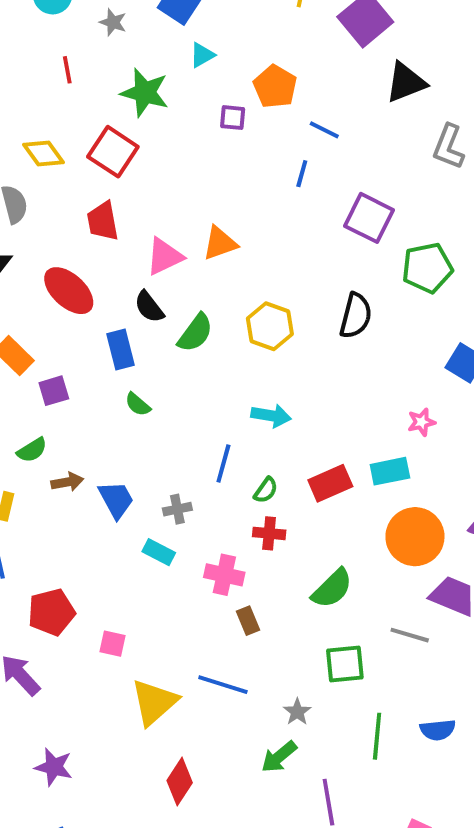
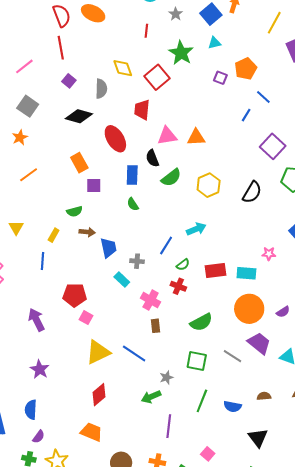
cyan arrow: (271, 416) -> (196, 229), turned -48
red pentagon: (51, 612) -> (75, 295), moved

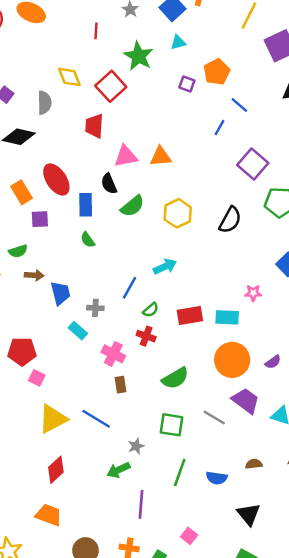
red ellipse: (115, 139) -> (56, 179), moved

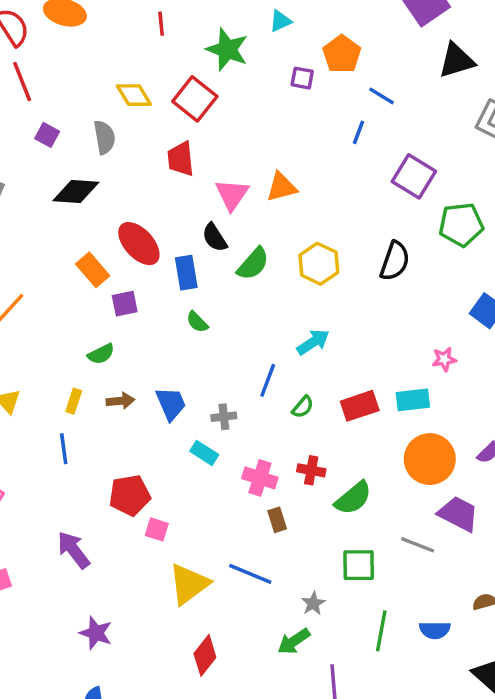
pink triangle: (126, 156) -> (232, 195), turned -35
brown arrow: (34, 275) -> (120, 401), moved
red cross: (146, 336) -> (311, 470), moved

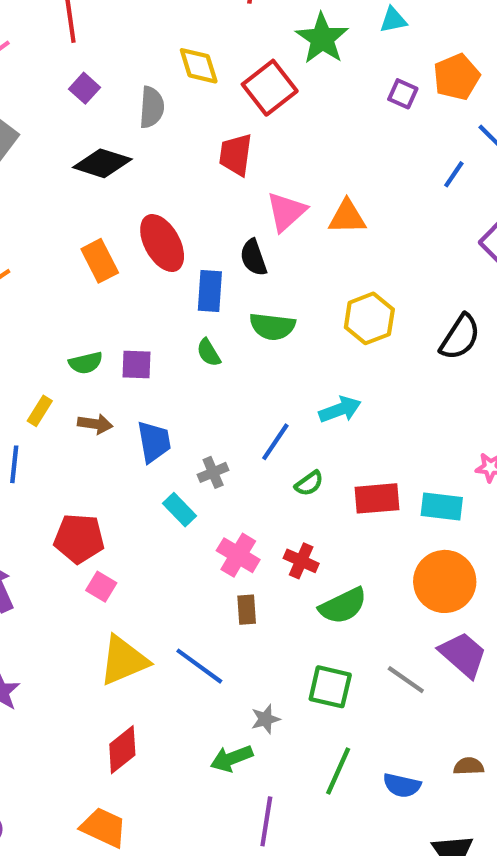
green semicircle: (253, 264) -> (272, 326), moved, turned 42
purple square: (125, 304) -> (136, 365), moved
gray cross: (224, 417) -> (213, 472), turned -30

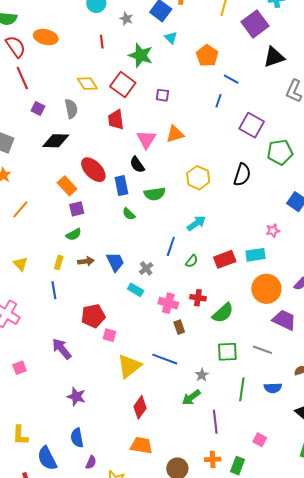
cyan triangle: (393, 20) -> (171, 38), turned -48
purple square: (403, 94) -> (162, 95), moved
purple square: (136, 365) -> (77, 209), moved
gray line: (406, 680) -> (262, 350), moved

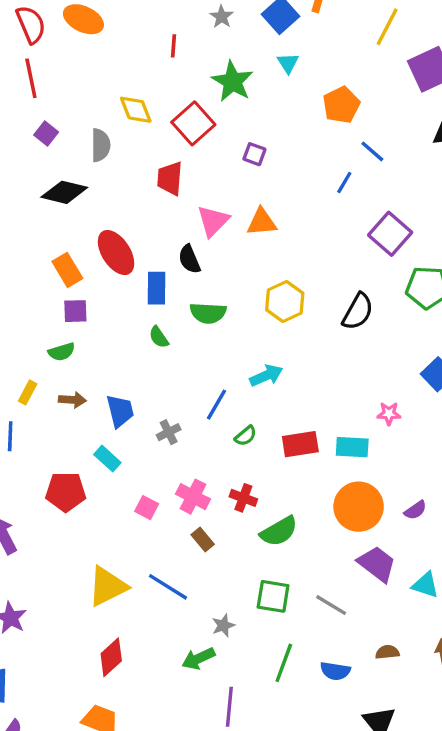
cyan rectangle: (136, 290) -> (107, 459), moved
brown rectangle: (179, 327) -> (203, 540), turned -32
pink square: (110, 335) -> (147, 508), moved

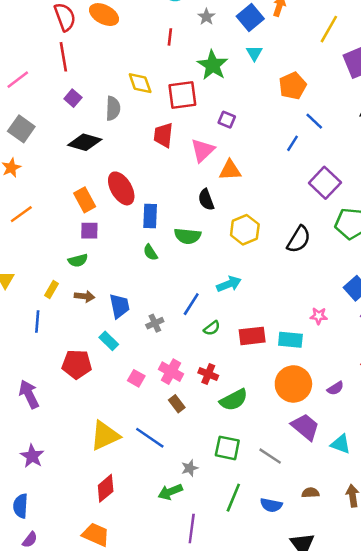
red square: (193, 123) -> (182, 95), turned 32
pink triangle: (213, 221) -> (203, 150), moved
black semicircle: (189, 259) -> (206, 200), moved

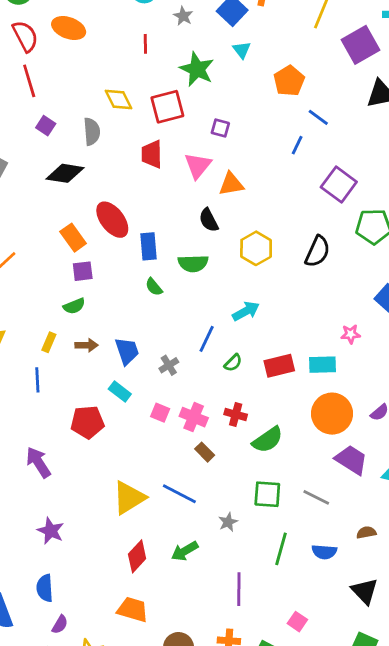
pink square: (136, 378) -> (160, 413), moved
green arrow: (170, 492) -> (185, 551), moved

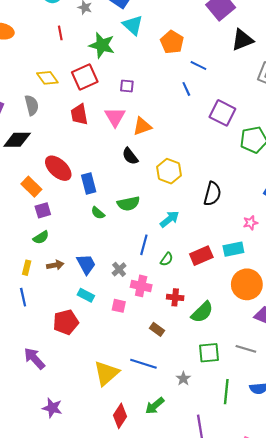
cyan triangle: (242, 50) -> (133, 25), size x1.5
blue line: (297, 145) -> (186, 89), turned -40
black semicircle: (317, 251) -> (212, 194), moved
green semicircle: (193, 263) -> (128, 204), moved
pink cross: (194, 417) -> (141, 286), moved

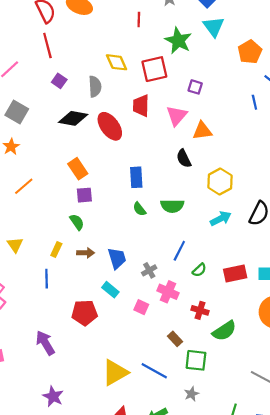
red ellipse: (58, 168) -> (110, 126), moved
cyan arrow: (170, 219) -> (221, 219), moved
green semicircle: (41, 237) -> (77, 222), turned -105
green square: (209, 353) -> (196, 360), moved

